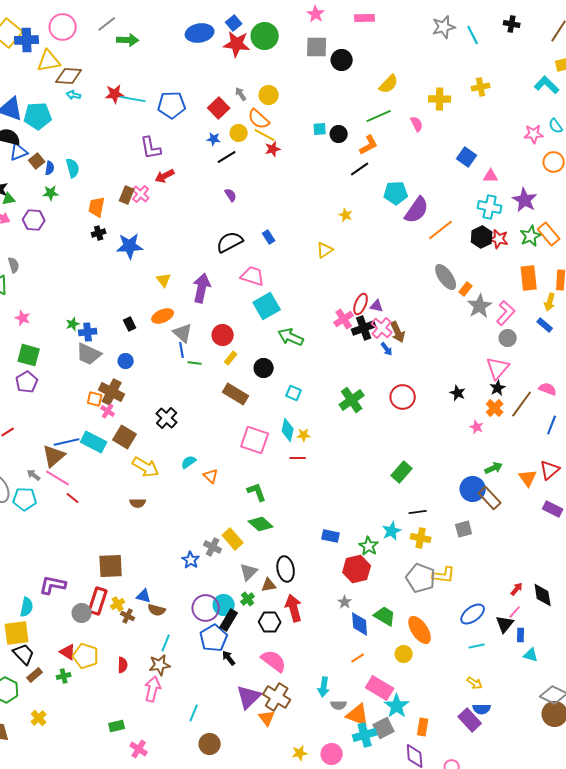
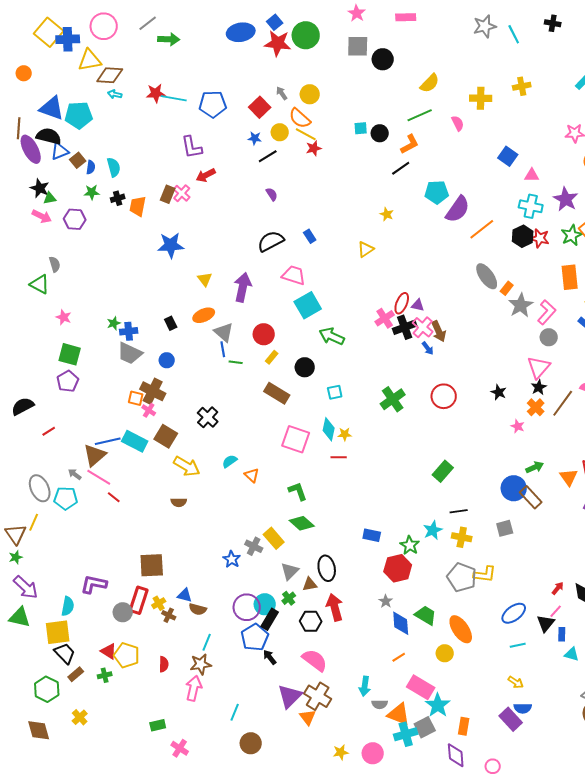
black cross: (99, 233) -> (118, 198), moved
cyan square: (294, 393) -> (335, 392), turned -35

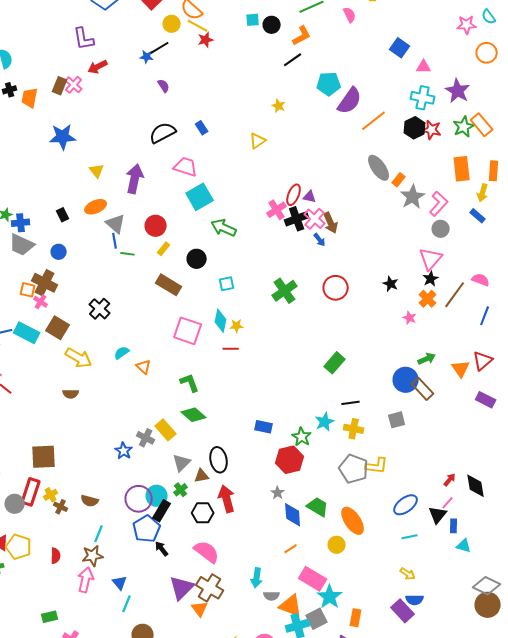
blue star: (255, 138) -> (147, 57), moved
blue triangle: (185, 595) -> (120, 583), moved, turned 35

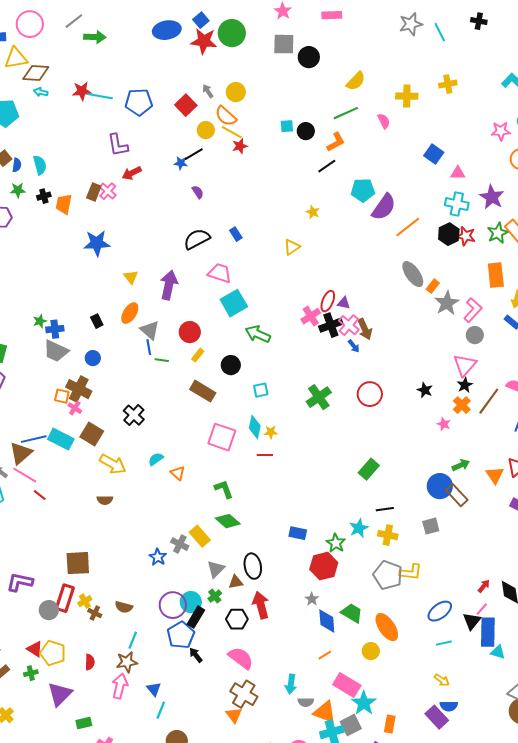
orange ellipse: (96, 207) -> (130, 313), turned -35
blue rectangle: (454, 526) -> (488, 632), size x2.0
purple triangle: (182, 588) -> (60, 694), moved

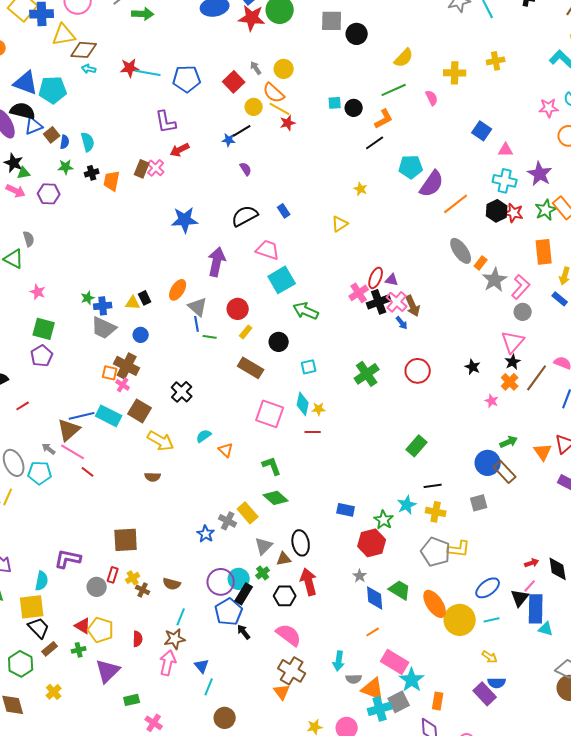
blue star: (97, 243) -> (185, 220), moved
yellow triangle: (131, 277) -> (133, 303), moved, turned -49
red arrow: (484, 586) -> (532, 563), turned 32
red rectangle: (65, 598) -> (113, 575), size x0.6
yellow circle: (371, 651) -> (460, 620), moved, size x1.8

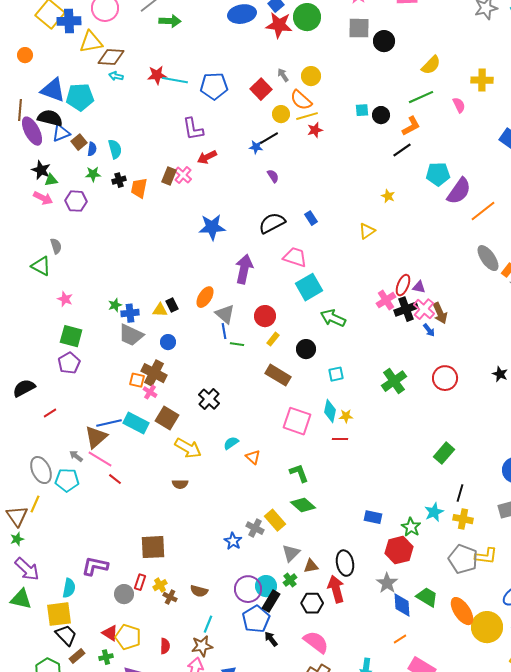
yellow line: (280, 109) -> (307, 116), turned -45
black line: (433, 486) -> (460, 493), turned -66
black ellipse: (301, 543) -> (345, 563), moved
gray star: (360, 576) -> (387, 583), size x1.5

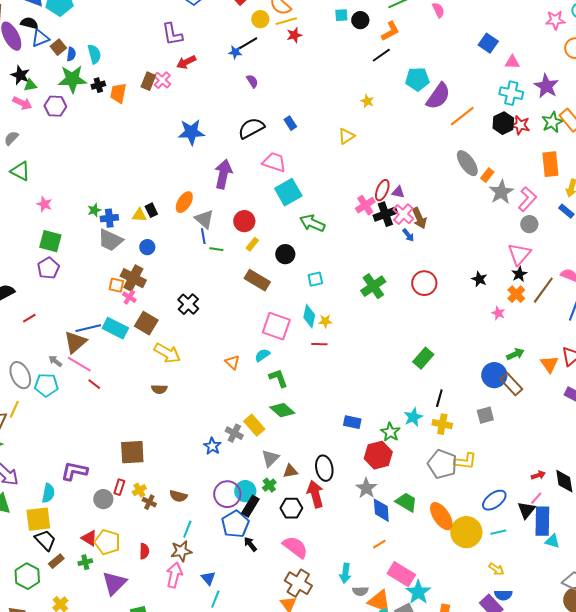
black semicircle: (50, 118) -> (29, 23), size x0.7
green star: (93, 174) -> (72, 79), size x1.8
gray semicircle: (56, 246) -> (11, 138), moved, turned -119
cyan semicircle: (231, 443) -> (262, 355), moved

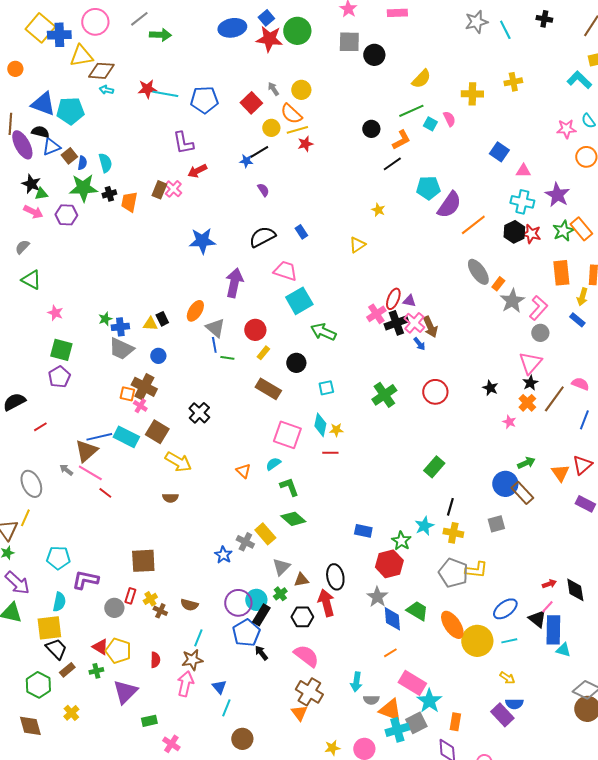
cyan square: (341, 15) -> (430, 124), moved, turned 32
cyan pentagon: (46, 385) -> (58, 558), moved
black triangle: (526, 510) -> (537, 619), turned -30

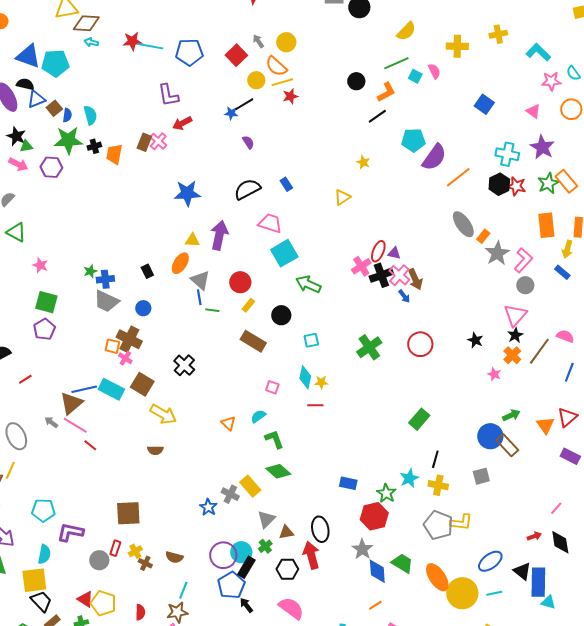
cyan L-shape: (579, 80) -> (538, 52), moved
pink triangle: (523, 171) -> (533, 111), moved, turned 35
yellow triangle: (150, 324) -> (192, 240), moved
pink square: (287, 435) -> (272, 387), size x0.5
pink line: (547, 607) -> (556, 508), moved

